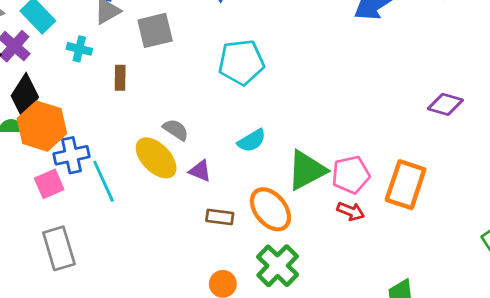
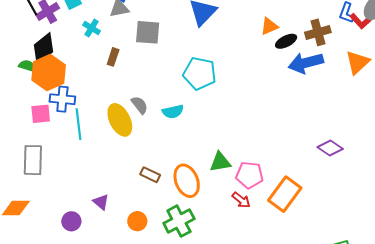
cyan semicircle: (252, 141) -> (173, 112), moved
green triangle: (307, 170) -> (220, 162), size x0.7
purple triangle: (200, 171) -> (101, 202), moved

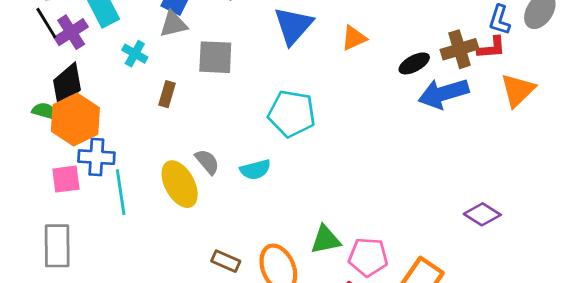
red L-shape: (360, 21) -> (492, 48), moved, turned -50
orange triangle: (269, 26) -> (354, 38), moved

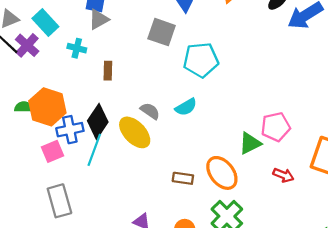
gray square: (215, 57) -> (162, 32), moved, turned 32
black diamond: (67, 85) -> (98, 121), moved
cyan line: (121, 192) -> (94, 150), turned 44
pink pentagon: (368, 257) -> (276, 127), moved

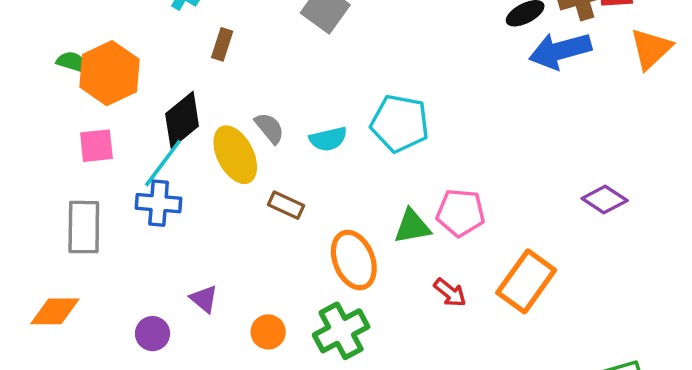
cyan pentagon: (201, 60) -> (400, 123), moved
blue cross: (70, 130) -> (159, 203), moved
brown rectangle: (183, 178) -> (286, 205), moved

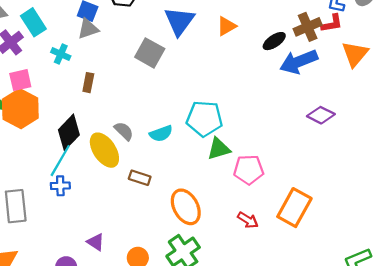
pink square: (96, 146) -> (20, 80), moved
purple diamond: (605, 199) -> (321, 115), moved
blue cross: (159, 203) -> (60, 186), size x0.7
green triangle: (412, 226) -> (219, 149), moved

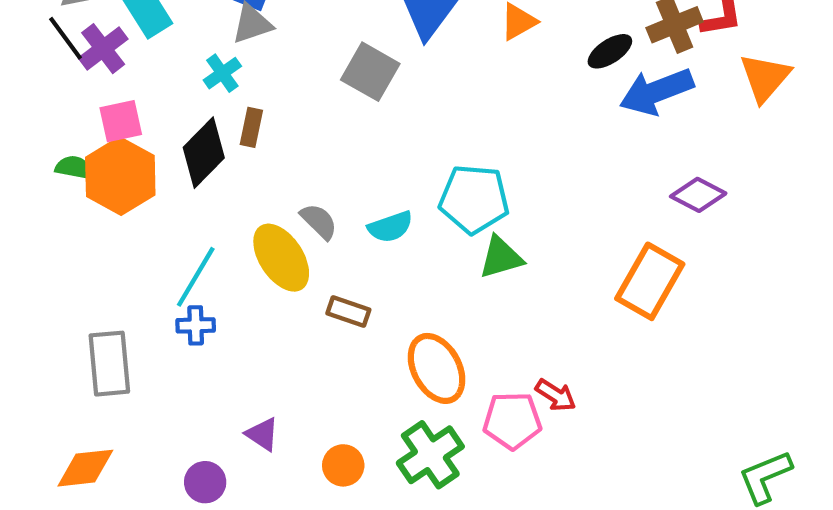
cyan cross: (61, 54) -> (222, 73), moved, turned 30
black diamond: (69, 132) -> (204, 153), moved
pink pentagon: (249, 170) -> (512, 421), moved
orange rectangle: (294, 208) -> (650, 281), moved

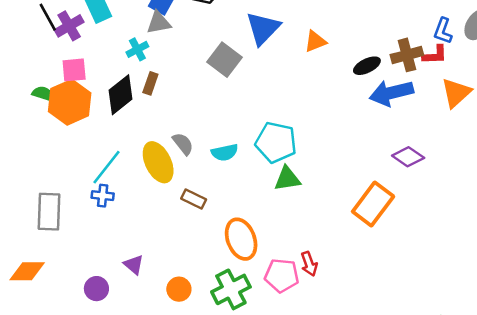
red arrow: (556, 395) -> (309, 264), turned 30

